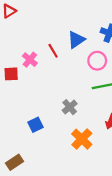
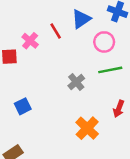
gray cross: (70, 107) -> (76, 82), moved
blue square: (35, 125) -> (23, 106), moved

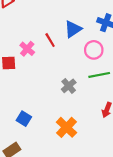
blue square: (23, 106) -> (24, 119), moved, turned -32
orange cross: (87, 128) -> (66, 127), moved

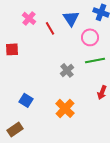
blue triangle: (73, 29) -> (71, 18), turned -30
pink cross: (27, 49) -> (29, 18), moved

